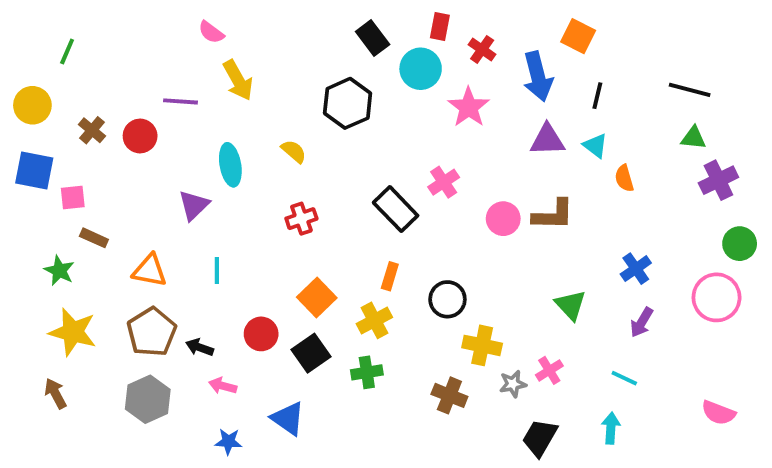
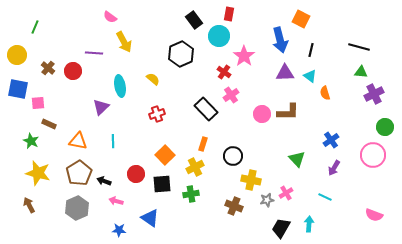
red cross: (482, 50) -> (224, 72), moved
black square: (311, 353) -> (162, 184), turned 30
cyan arrow: (611, 428) -> (309, 224), moved

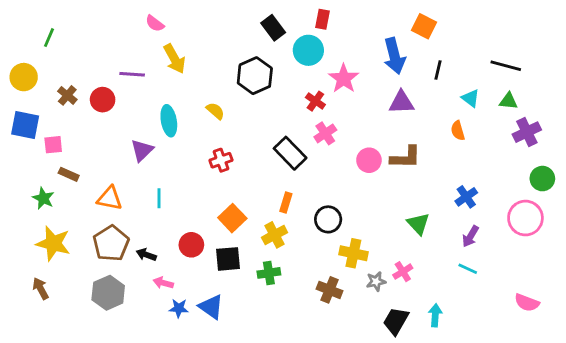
cyan triangle: (310, 76) -> (470, 98), moved
cyan line: (325, 197) -> (468, 269), moved
blue star: (119, 230) -> (179, 308), moved

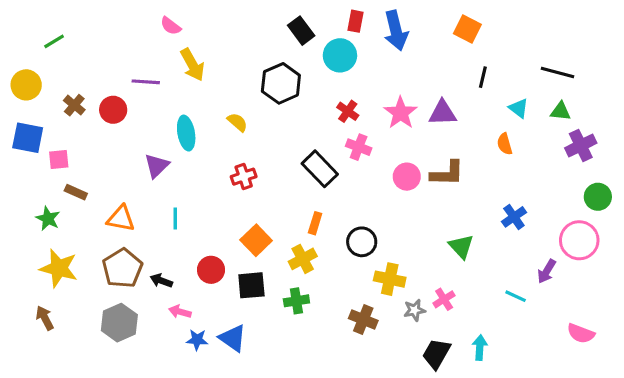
green line: (49, 38) -> (54, 41), turned 36
blue arrow: (394, 56) -> (396, 31), moved
pink star: (344, 78) -> (401, 113), moved
pink cross: (325, 133) -> (359, 147), turned -35
purple arrow: (470, 236) -> (547, 271), moved

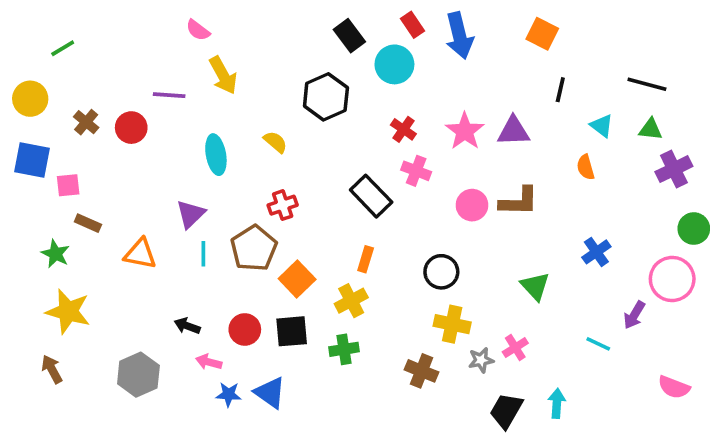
red rectangle: (356, 21) -> (412, 25), turned -45
purple triangle: (157, 166) -> (191, 214), moved
black circle: (362, 242) -> (441, 272), moved
brown pentagon: (122, 268) -> (254, 248), moved
red circle: (211, 270) -> (245, 329), moved

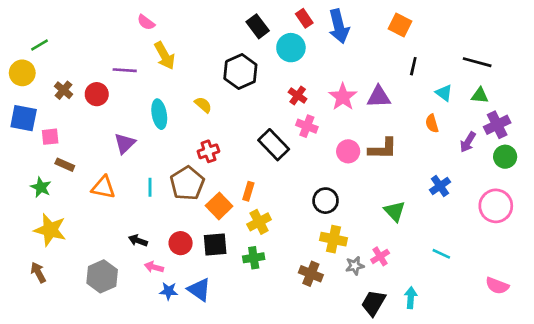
green line: (63, 48) -> (40, 45), moved
purple triangle: (191, 214) -> (125, 143), moved
green circle: (694, 229) -> (505, 157), moved
orange rectangle: (366, 259) -> (248, 191), moved
purple arrow: (634, 315) -> (468, 142), moved

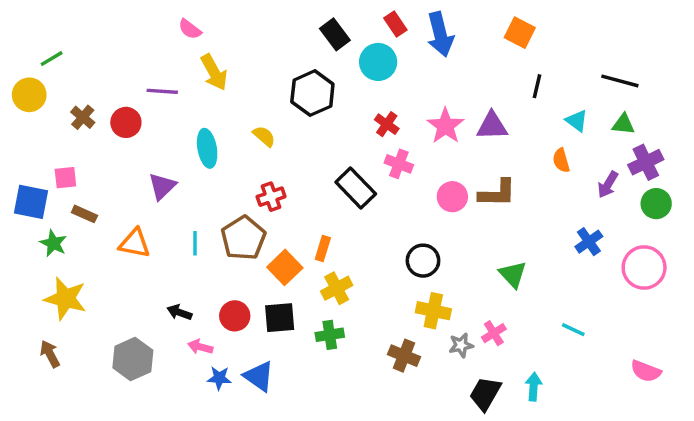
blue square: (24, 118) -> (31, 202), moved
blue cross: (440, 186) -> (589, 242), moved

